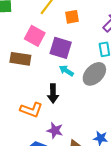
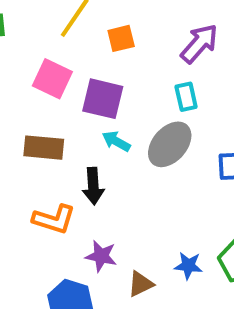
brown rectangle: (20, 59) -> (44, 148), moved

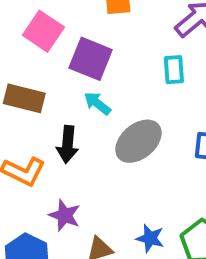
gray ellipse: (170, 144) -> (138, 141), moved

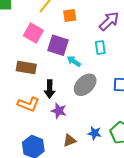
cyan arrow: (97, 103) -> (74, 61), moved
purple star: (65, 215) -> (59, 111), moved

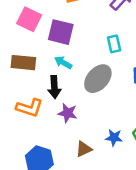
cyan rectangle: (100, 48) -> (114, 44), moved
cyan arrow: (74, 61) -> (63, 62), moved

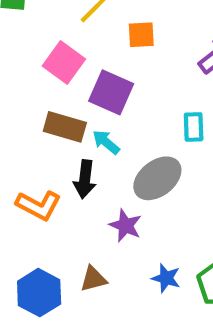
brown rectangle: (23, 63) -> (65, 127), moved
purple star: (68, 113) -> (125, 226), moved
brown triangle: (84, 149) -> (93, 279), moved

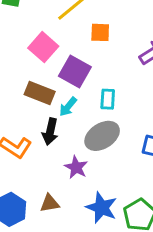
cyan rectangle: (194, 127) -> (108, 99), moved
cyan arrow: (106, 142) -> (68, 107), turned -96
blue star: (166, 278) -> (102, 208), size x1.5

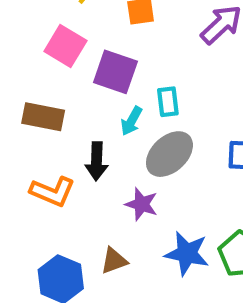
brown rectangle: (40, 93) -> (43, 117), moved
cyan arrow: (68, 107) -> (131, 121), moved

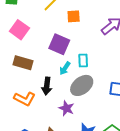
pink square: (65, 46) -> (19, 30), moved

